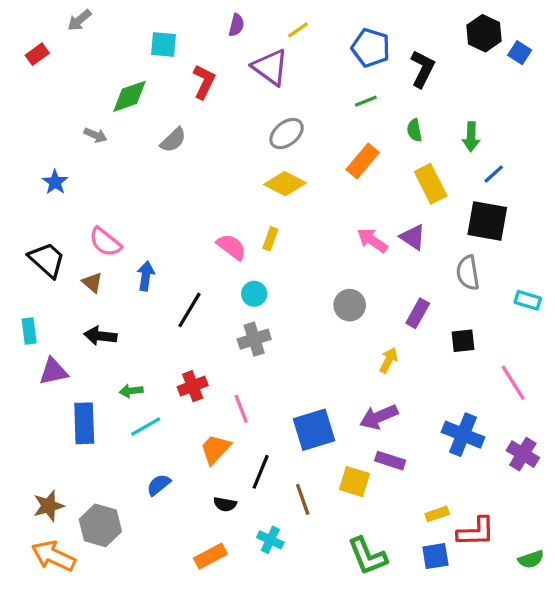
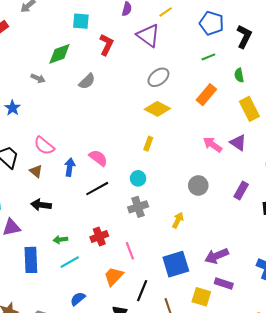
pink semicircle: (231, 247) -> (98, 158), moved
black line: (189, 310) -> (97, 189), turned 30
yellow arrow: (389, 360) -> (178, 220), moved

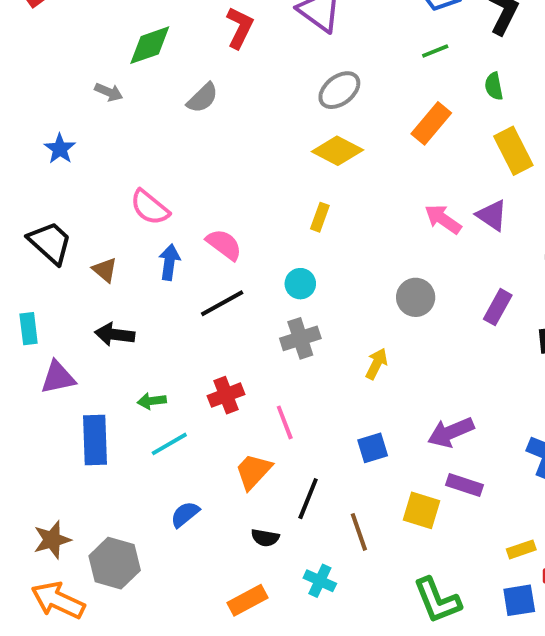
pink semicircle: (44, 146) -> (150, 207), moved
blue square: (176, 264) -> (373, 448), size x0.6

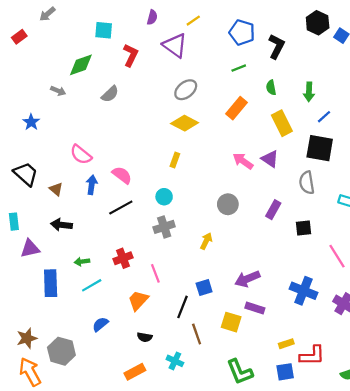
black line: (308, 499) -> (182, 307), moved
orange arrow: (58, 600) -> (30, 372), turned 36

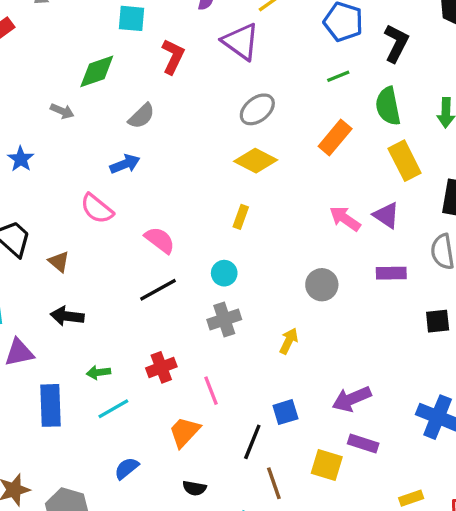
green semicircle: (271, 88) -> (388, 106), size x1.6
blue arrow: (92, 185) -> (125, 164), moved, turned 60
purple rectangle: (273, 210) -> (391, 273), moved, turned 60

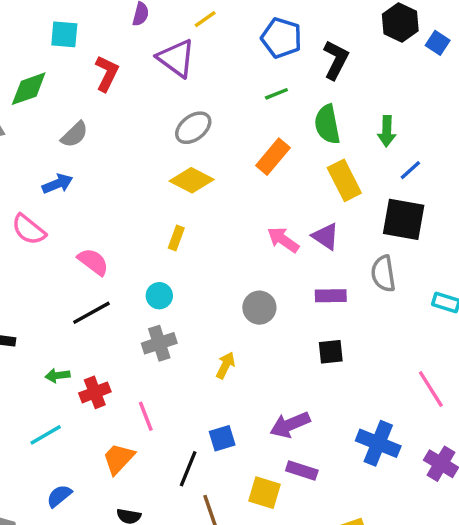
black square: (438, 321) -> (331, 352), moved
green arrow: (98, 372) -> (57, 375), moved

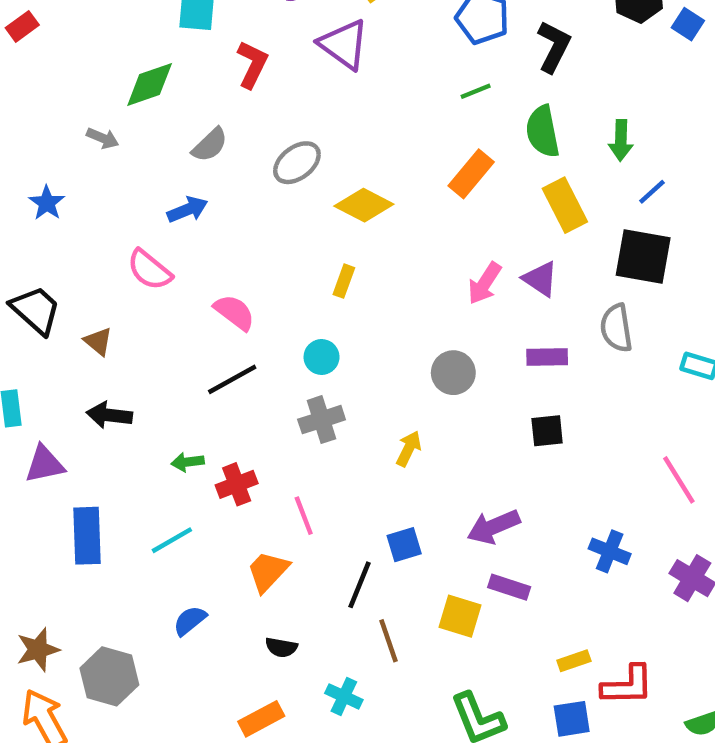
gray ellipse: (193, 128) -> (297, 163), moved
pink arrow: (283, 240) -> (485, 283), turned -92
blue cross: (378, 443) -> (610, 551), size x0.7

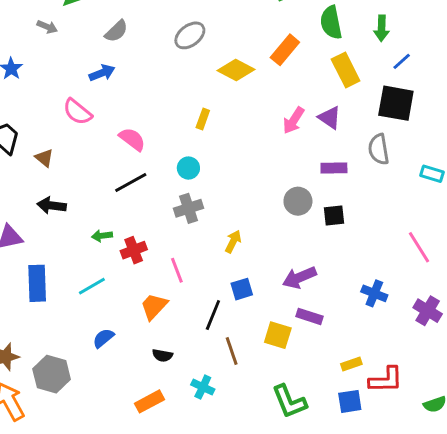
gray ellipse: (297, 163) -> (190, 35), moved
yellow diamond: (364, 205) -> (236, 70), moved
gray circle: (453, 373) -> (298, 201), moved
yellow arrow: (409, 449) -> (233, 241), moved

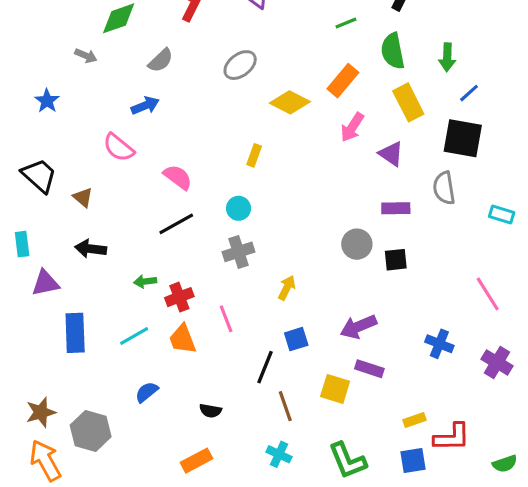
pink arrow: (294, 120) -> (352, 127), moved
orange trapezoid: (154, 306) -> (182, 339), moved, turned -64
cyan cross: (203, 387) -> (279, 454), moved

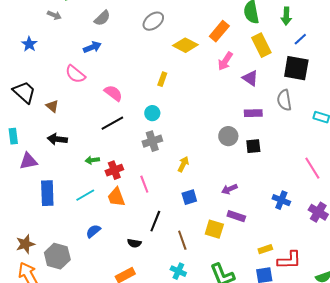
purple arrow: (358, 327) -> (229, 189), size x0.7
black line: (265, 367) -> (155, 221), moved

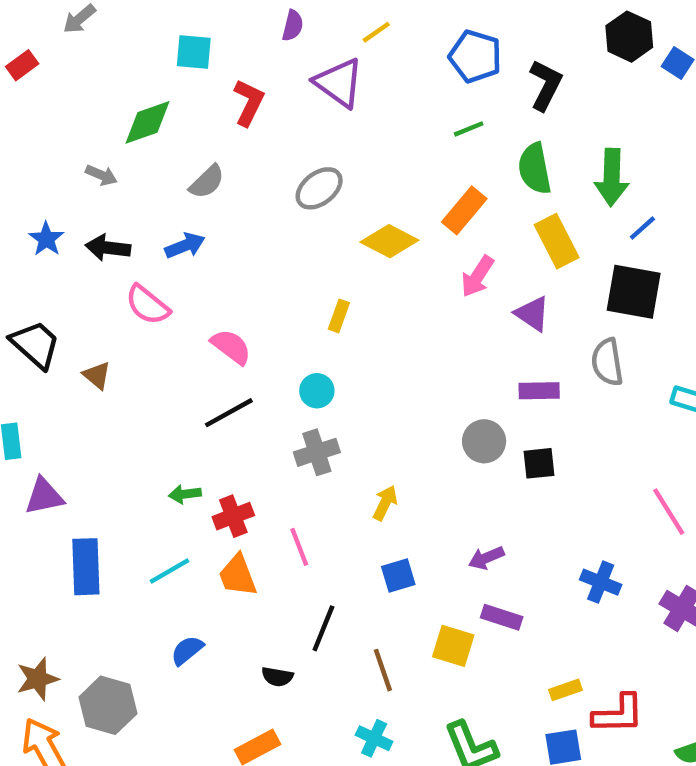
green arrow: (286, 16) -> (612, 177), size x1.4
black arrow: (57, 139) -> (108, 248), moved

